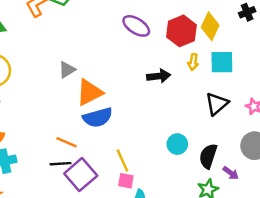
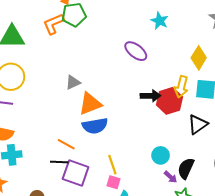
red hexagon: (181, 31) -> (169, 101), moved
yellow arrow: (193, 62) -> (181, 87), size x1.5
purple arrow: (231, 173) -> (171, 177), moved
purple square: (81, 175) -> (76, 173), turned -36

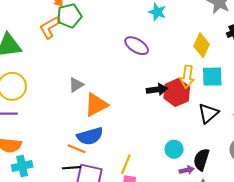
blue semicircle: (95, 126) -> (90, 136), moved
yellow line: (112, 165) -> (126, 164), turned 48
purple arrow: (171, 177) -> (187, 170), turned -48

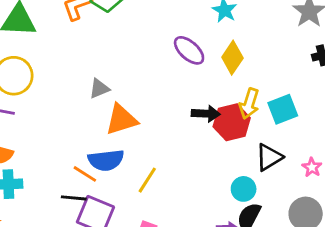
yellow diamond: (202, 45) -> (232, 58), moved
cyan square: (212, 77) -> (283, 109), turned -30
cyan circle: (174, 149) -> (244, 189), moved
yellow line: (126, 164) -> (147, 180), moved

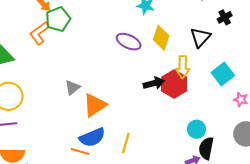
cyan square: (283, 109) -> (223, 74), moved
black triangle: (269, 157) -> (200, 37), moved

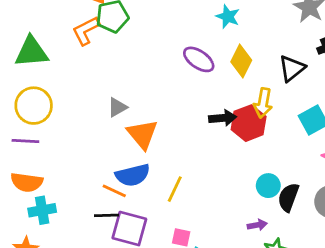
orange triangle: (95, 105) -> (142, 134), turned -45
black semicircle: (206, 148) -> (288, 197), moved

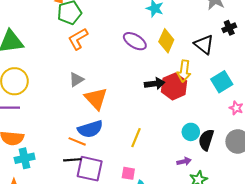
orange L-shape: (86, 31) -> (78, 39), moved
black triangle: (292, 68) -> (204, 44), turned -40
yellow line: (175, 189) -> (136, 138), moved

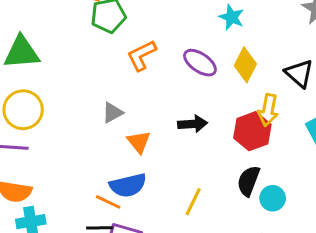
orange L-shape: (78, 39) -> (142, 55), moved
black arrow: (155, 84) -> (193, 124), moved
orange triangle: (96, 99) -> (139, 142), size x0.7
black semicircle: (206, 140) -> (248, 181), moved

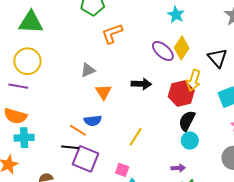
purple ellipse: (200, 63) -> (163, 51), moved
black semicircle: (248, 181) -> (187, 121), moved
blue semicircle: (128, 185) -> (93, 121), size x0.7

